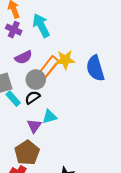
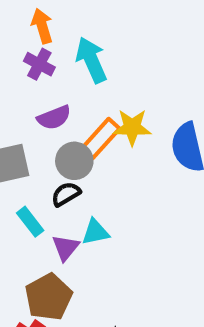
cyan rectangle: (13, 99) -> (30, 222), moved

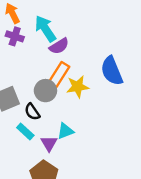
purple semicircle: (54, 118) -> (59, 46), moved
yellow star: (132, 127) -> (78, 87), moved
black semicircle: (66, 194) -> (32, 112), moved, turned -84

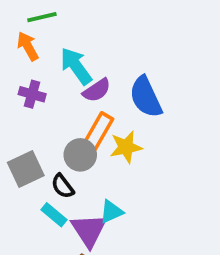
purple cross: (15, 36) -> (32, 94), moved
blue semicircle: (112, 71) -> (146, 97), moved
purple triangle: (49, 143) -> (89, 230), size x1.5

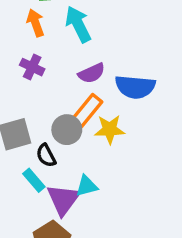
cyan arrow: (76, 66) -> (78, 24), moved
blue semicircle: (146, 97) -> (135, 87), turned -69

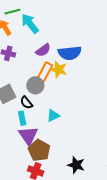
yellow star: (110, 129) -> (59, 69), moved, turned 30
cyan rectangle: (34, 180) -> (22, 118), turned 40
purple triangle: (63, 200) -> (28, 136), moved

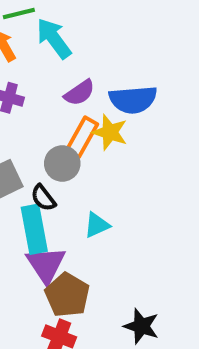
cyan rectangle: (22, 118) -> (34, 229), size x1.6

